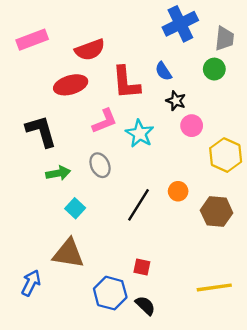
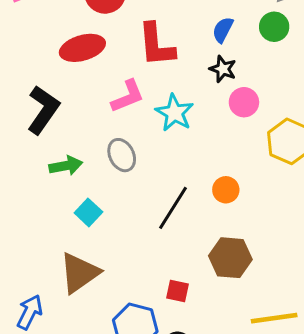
blue semicircle: (163, 71) -> (223, 30), moved, turned 60
black L-shape: (41, 131) -> (43, 110), turned 51
brown hexagon: (217, 212) -> (230, 258), moved
brown triangle: (68, 253) -> (79, 273), turned -44

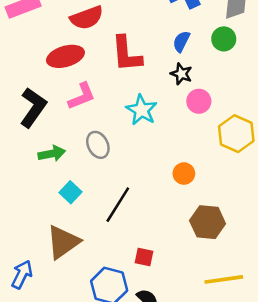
pink L-shape: (128, 96) -> (82, 96), moved
black line: (173, 208) -> (118, 205), moved
brown hexagon: (230, 258) -> (208, 222), moved

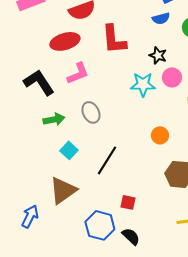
blue semicircle: (181, 41) -> (161, 18), moved, turned -132
black L-shape: (33, 107) -> (39, 82), turned -68
cyan star: (142, 110) -> (143, 84), moved, turned -30

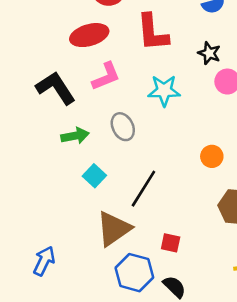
cyan star: (143, 84) -> (164, 91), moved
brown triangle: (63, 190) -> (114, 229), moved

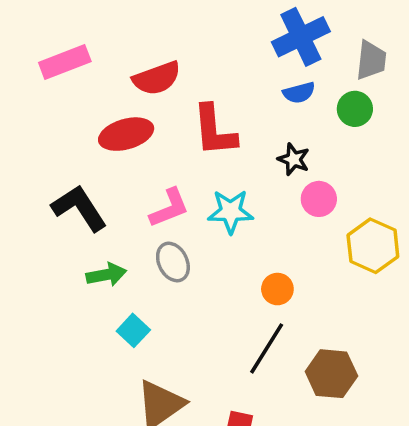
pink L-shape: (106, 76) -> (169, 208), moved
orange circle: (212, 156) -> (277, 289), moved
black line: (143, 189) -> (267, 348), moved

